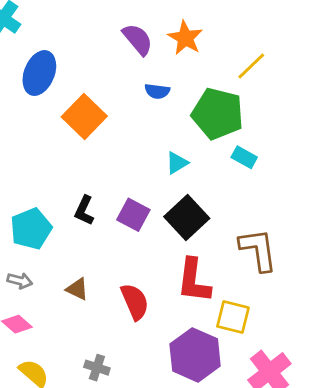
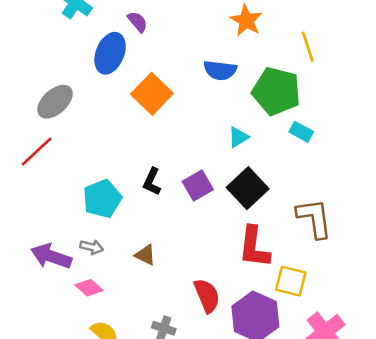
purple semicircle: (138, 39) -> (138, 22), moved, size x0.7
yellow line: (251, 66) -> (308, 47), turned -64
blue semicircle: (157, 91) -> (220, 70), size x1.4
purple square: (133, 215) -> (198, 186), turned 32
red semicircle: (135, 302) -> (207, 296), moved

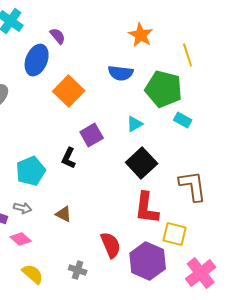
purple square: (198, 186) -> (92, 135), moved

